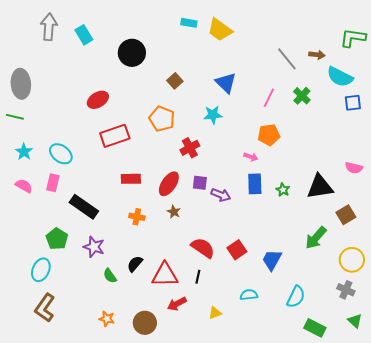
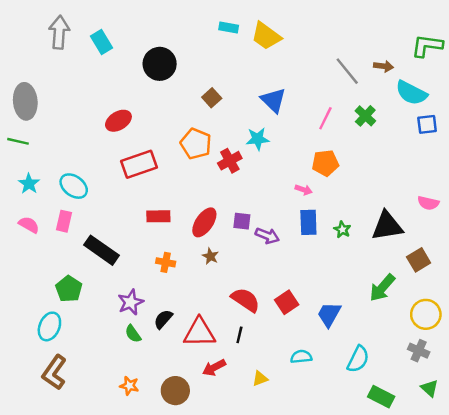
red cross: (190, 148) -> (230, 161), moved
purple star: (94, 247) -> (131, 302), moved, turned 30

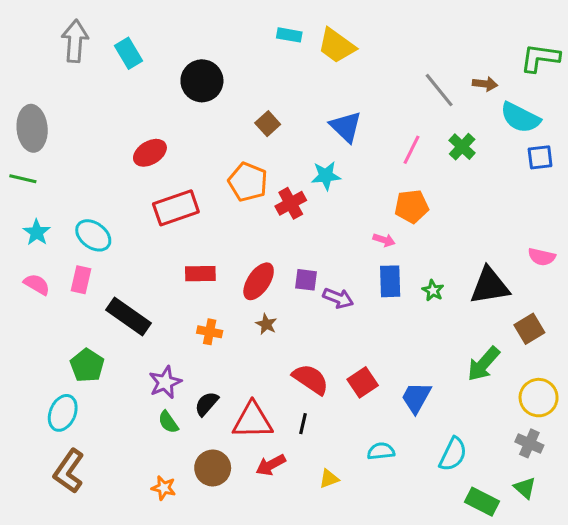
green triangle: (429, 388) -> (525, 488), moved
brown circle: (175, 391) -> (213, 468), moved

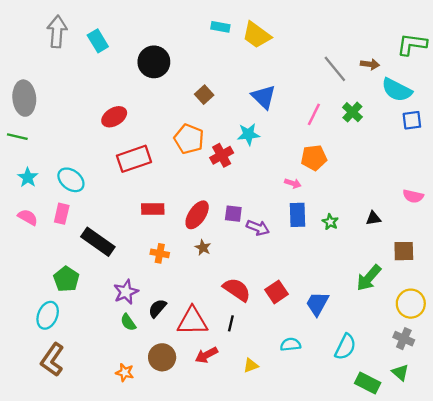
black triangle: (490, 286) -> (373, 218), size x0.5
brown square: (529, 329) -> (404, 251), turned 30

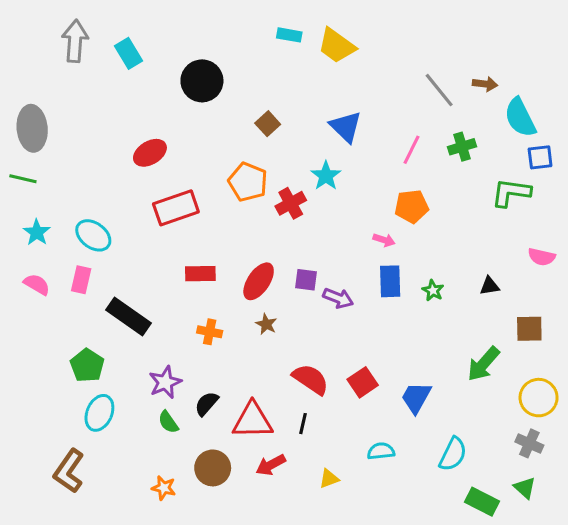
green L-shape: (412, 44) -> (511, 193), moved
cyan semicircle: (397, 90) -> (520, 118), turned 36
green cross: (352, 112) -> (462, 147), turned 30
cyan star: (248, 134) -> (326, 176), turned -30
cyan ellipse: (48, 315) -> (99, 413), moved

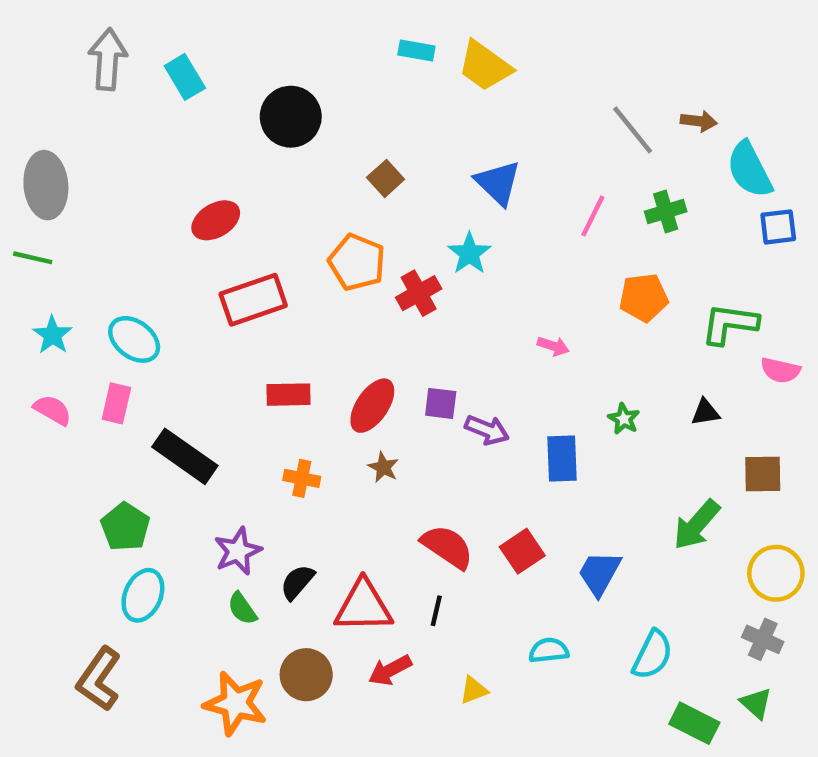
green L-shape: (511, 193) -> (730, 324), moved
orange pentagon: (412, 206) -> (644, 298), moved
blue rectangle: (390, 281) -> (562, 459), moved
orange star: (164, 488) -> (236, 703), size x1.8

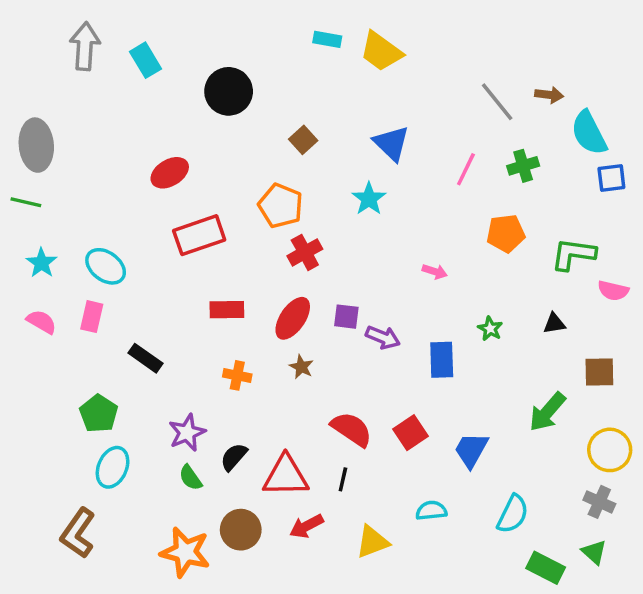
red cross: (419, 293) -> (305, 252), moved
black rectangle: (185, 456) -> (145, 358), size x0.7
yellow triangle: (474, 690) -> (372, 542), size x1.5

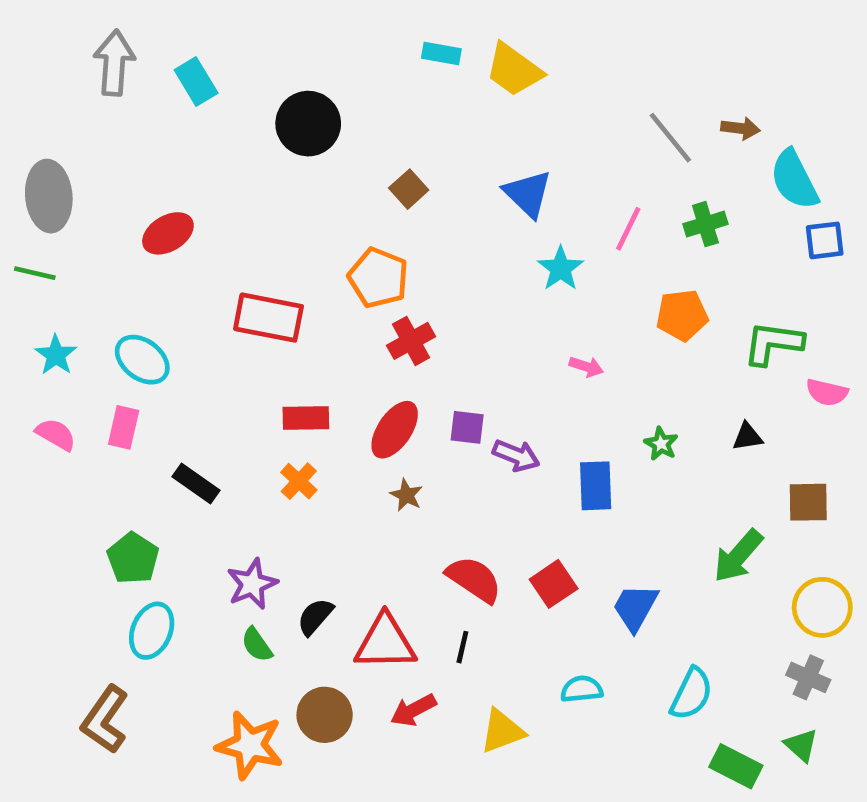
red ellipse: (170, 173) -> (168, 233), moved
cyan star: (369, 199) -> (561, 268), moved
red rectangle: (199, 235) -> (268, 318), turned 30
orange cross: (237, 375) -> (299, 481), moved, turned 32

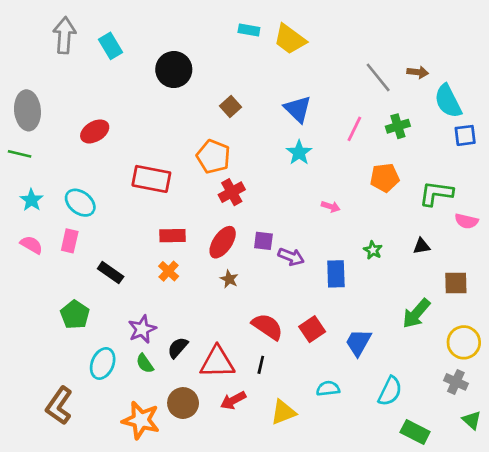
cyan star: (561, 268) -> (299, 153), moved
cyan ellipse: (152, 631) -> (103, 363), moved
green triangle: (801, 745) -> (472, 420), moved

